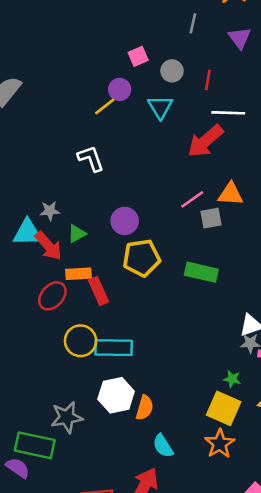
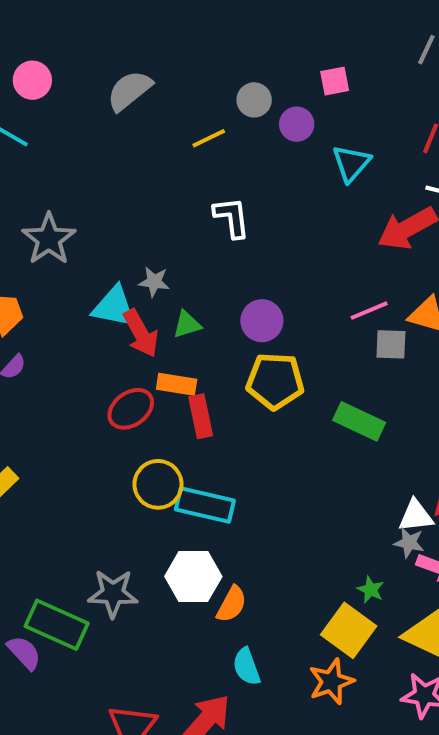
gray circle: (172, 71) -> (254, 100), moved
yellow line: (105, 107) -> (209, 138), moved

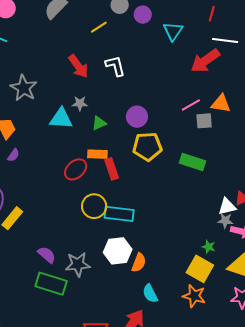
red arrow: (141, 333) -> (78, 66), moved
purple semicircle: (24, 653) -> (47, 255), moved
orange star: (331, 682) -> (194, 296), turned -30

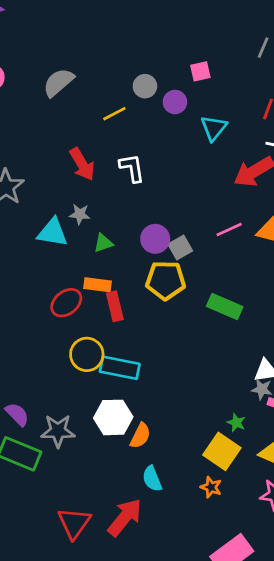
gray square: (204, 121) -> (180, 248), moved, turned -30
orange star: (194, 296) -> (211, 487), size x0.7

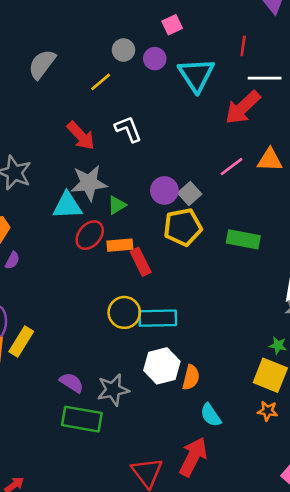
cyan triangle: (214, 128) -> (196, 75), size x1.4
gray star: (80, 214) -> (89, 183), size x1.8
red ellipse: (66, 303) -> (90, 235), moved

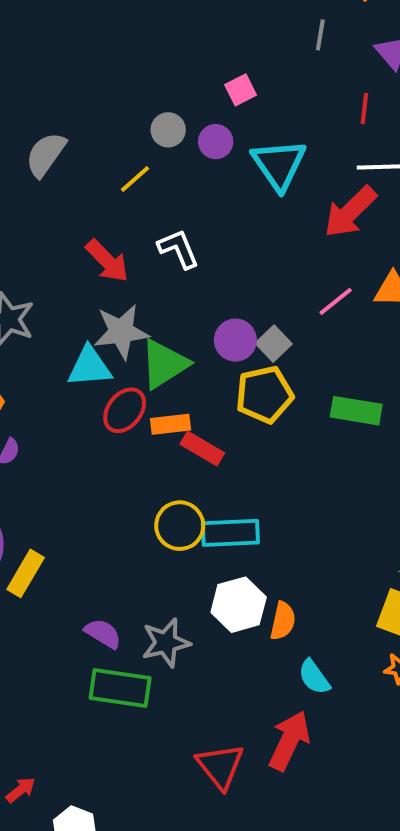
red line: (243, 46) -> (364, 109), moved
green triangle: (117, 205) -> (164, 364), size x1.8
red rectangle: (141, 262) -> (202, 449), turned -32

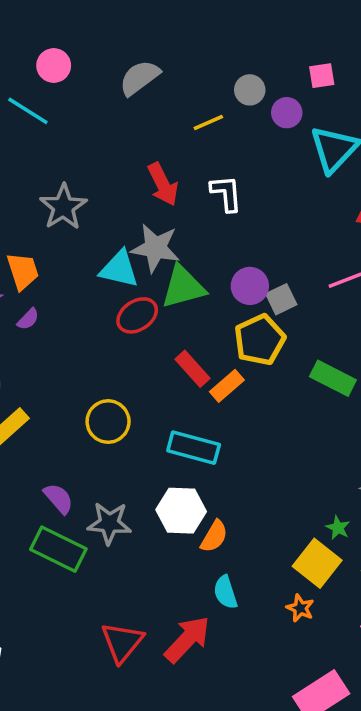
yellow pentagon: (264, 395) -> (260, 340), turned -30
orange rectangle: (170, 424) -> (227, 386), moved, turned -52
yellow circle: (180, 526) -> (108, 422), moved

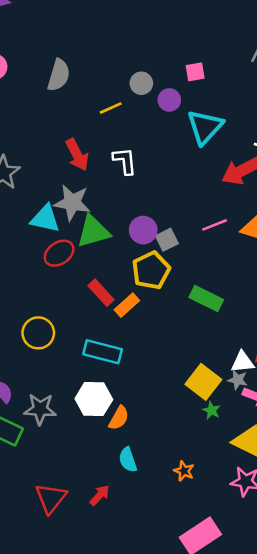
gray semicircle: (139, 78) -> (59, 75), turned 144
yellow square: (317, 563) -> (203, 382), moved
red arrow: (187, 639) -> (100, 495), size x0.6

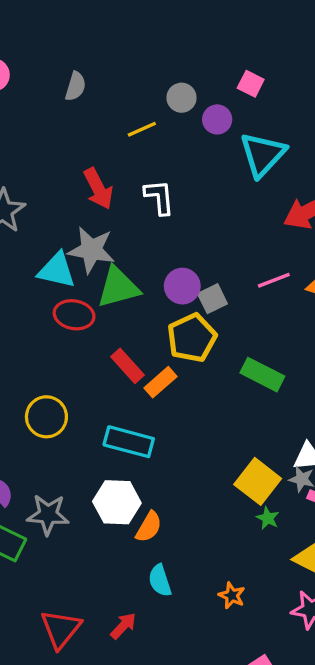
pink square: (195, 72) -> (251, 84), turned 36
gray semicircle: (59, 75) -> (75, 86), size x0.7
red ellipse: (59, 253) -> (74, 315), turned 44

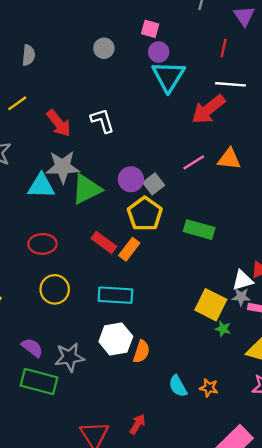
purple circle: (217, 119) -> (159, 52), moved
yellow line: (142, 129) -> (17, 103), moved
red ellipse: (74, 315) -> (42, 244), moved
cyan semicircle: (160, 580) -> (178, 386), moved

